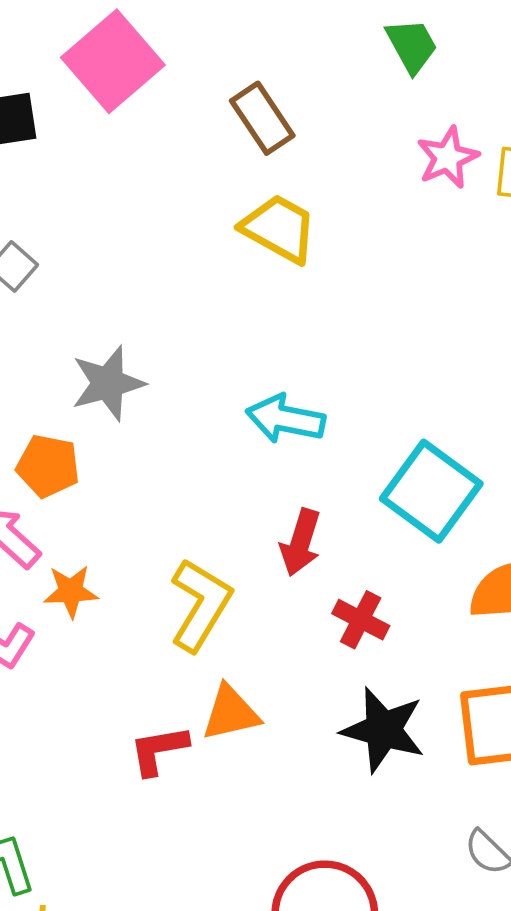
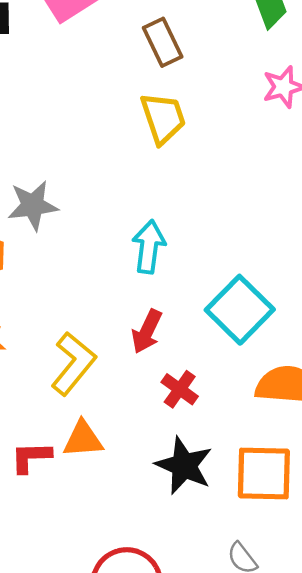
yellow trapezoid: (279, 228) -> (163, 118), turned 34
cyan arrow: (286, 419) -> (149, 247), turned 78

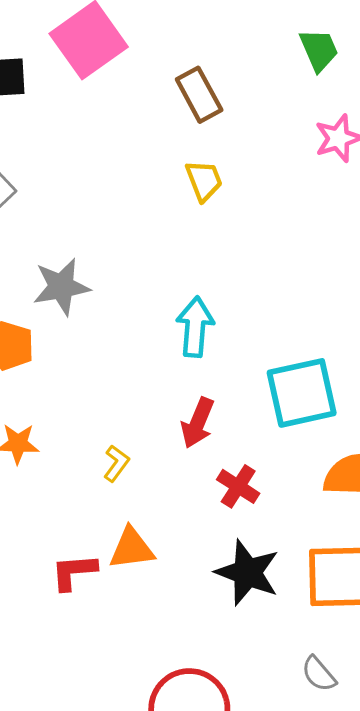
yellow trapezoid: (163, 118) -> (204, 180), size x0.7
cyan square: (240, 310) -> (302, 393), turned 36
yellow L-shape: (73, 364) -> (116, 463), size x0.5

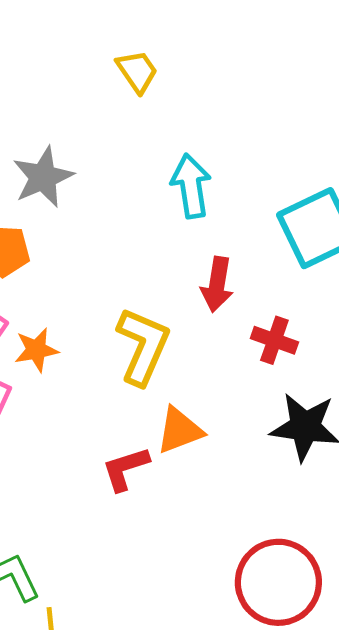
yellow trapezoid: (204, 180) -> (137, 71), moved
yellow L-shape: (116, 463) -> (143, 346), size x2.0

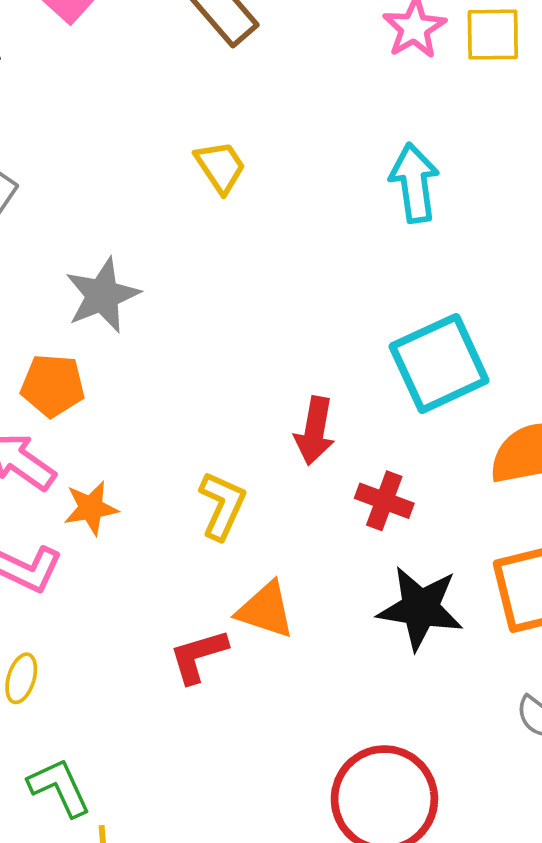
cyan arrow: (191, 186) -> (414, 183), moved
yellow L-shape: (143, 346) -> (222, 506), size x0.7
orange triangle: (180, 430) -> (266, 610), turned 38

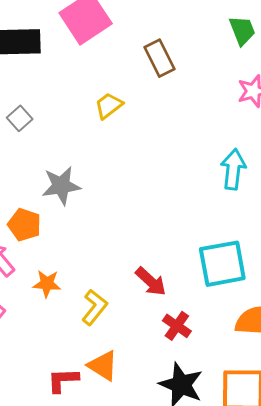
yellow trapezoid: (220, 167) -> (109, 106), moved, turned -108
red arrow: (315, 431) -> (151, 282), turned -72
orange star: (91, 508) -> (47, 284), moved

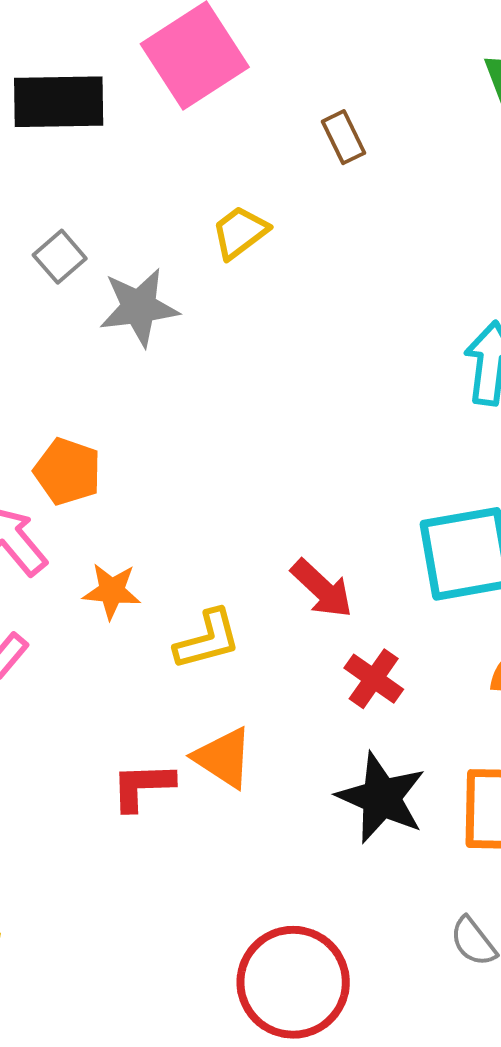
brown rectangle: (160, 58) -> (343, 137), size x0.7
gray star: (61, 186) -> (139, 307), moved
yellow L-shape: (94, 307) -> (208, 640), turned 36

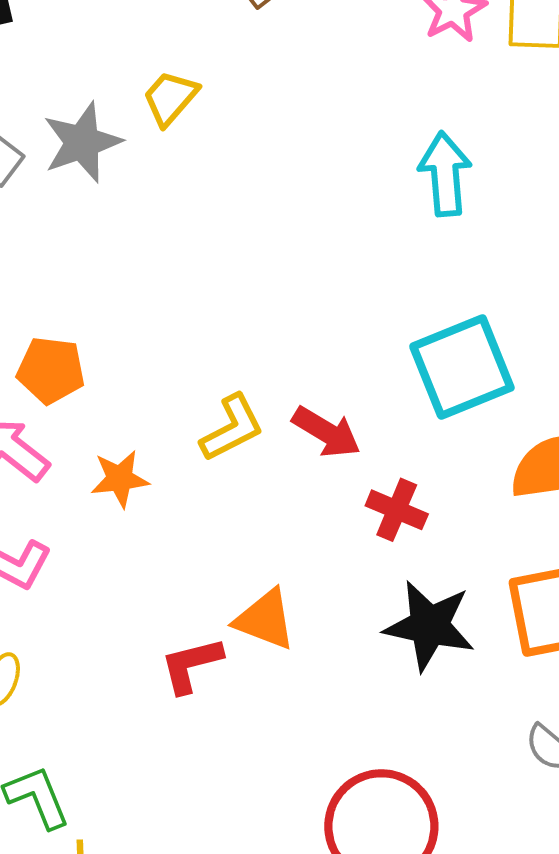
gray star: (139, 307) -> (82, 142), moved
yellow L-shape: (208, 640) -> (232, 428), moved

